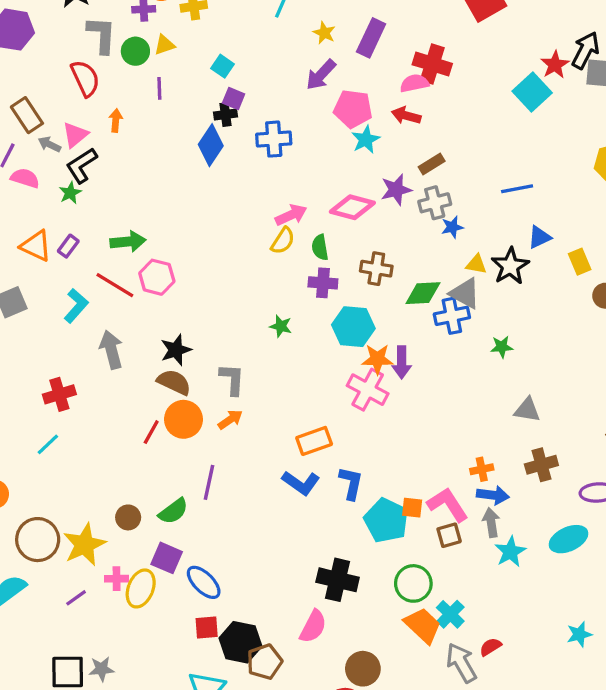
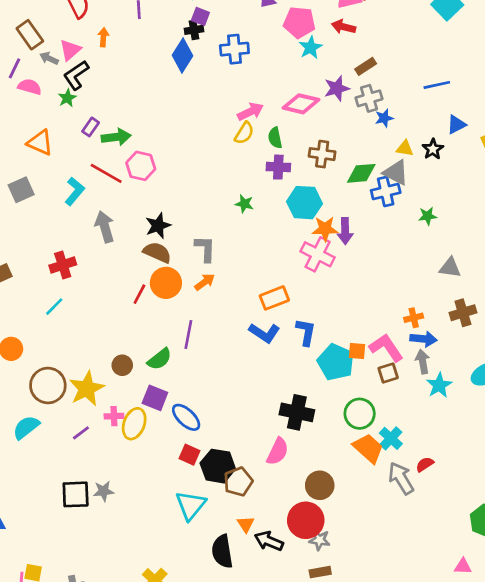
purple rectangle: (68, 246) -> (91, 127), moved
black star: (510, 266) -> (433, 149), size x0.7
red square: (207, 628) -> (190, 455), turned 30

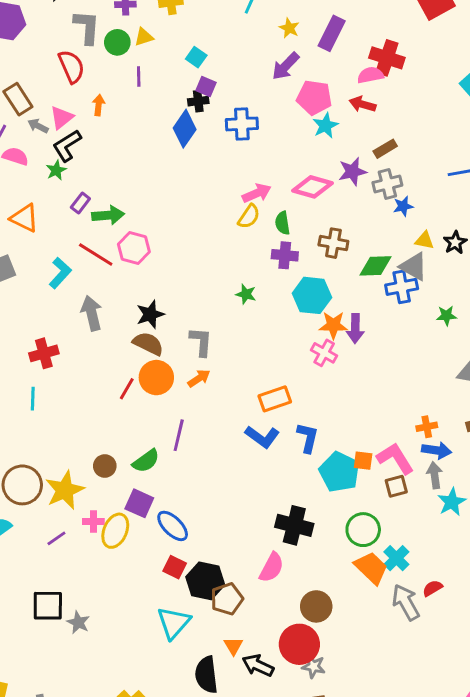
pink cross: (318, 254) -> (324, 353), size x0.7
cyan line: (54, 307) -> (33, 399), turned -45
gray star: (104, 491) -> (78, 622), moved, turned 30

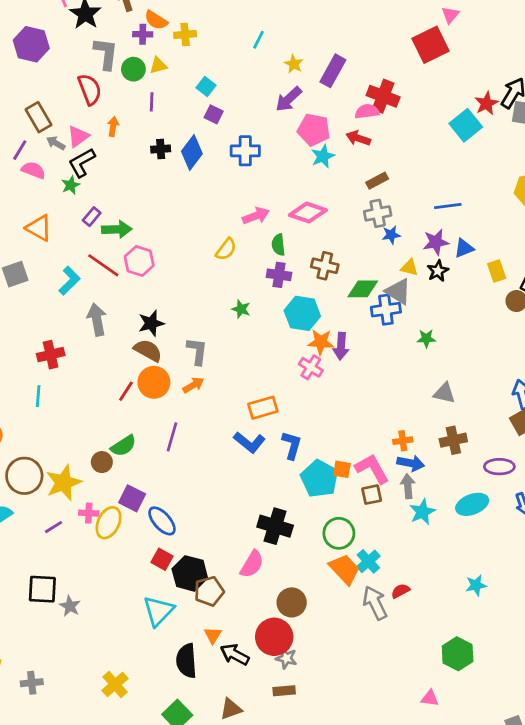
black cross: (198, 101) -> (161, 149), moved
purple star: (352, 172) -> (436, 242), moved
yellow semicircle: (249, 216) -> (226, 249), moved
green semicircle: (146, 461) -> (123, 446), moved

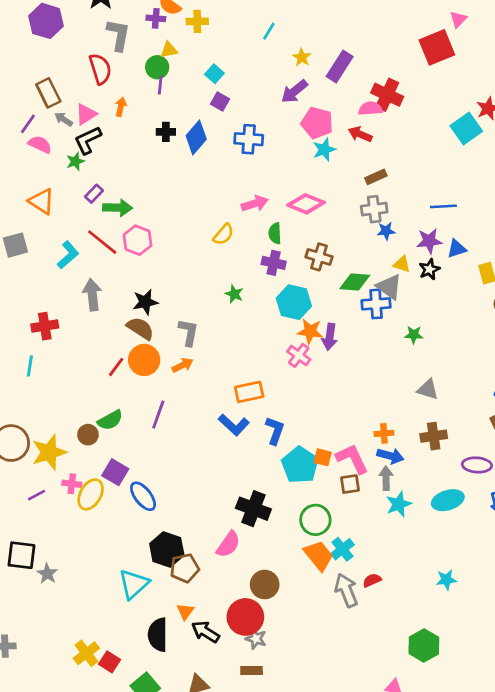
green circle: (133, 69) -> (157, 67), moved
red square: (162, 559) -> (110, 662), moved

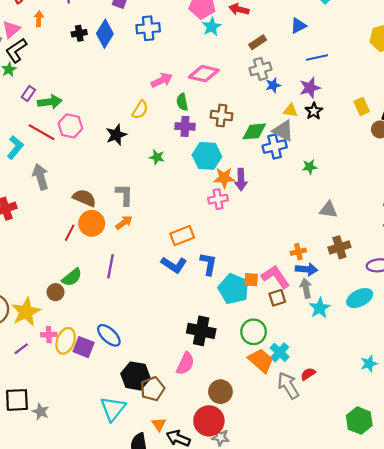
blue triangle: (457, 249) -> (298, 26), moved
black star: (145, 302) -> (116, 135), moved
pink cross: (299, 355) -> (218, 199), turned -36
purple square: (115, 472) -> (84, 347), moved

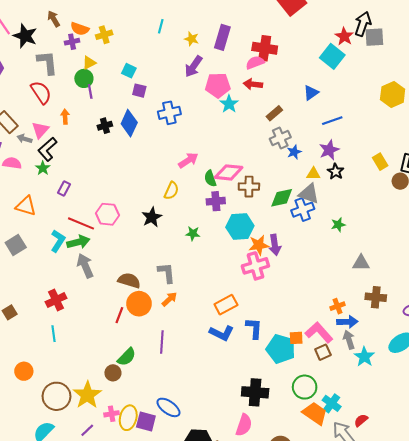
pink diamond: (204, 74) -> (229, 172), moved
green arrow: (50, 102) -> (78, 242), moved
pink cross: (218, 199) -> (255, 266), size x1.4
brown cross: (339, 247) -> (376, 297), turned 30

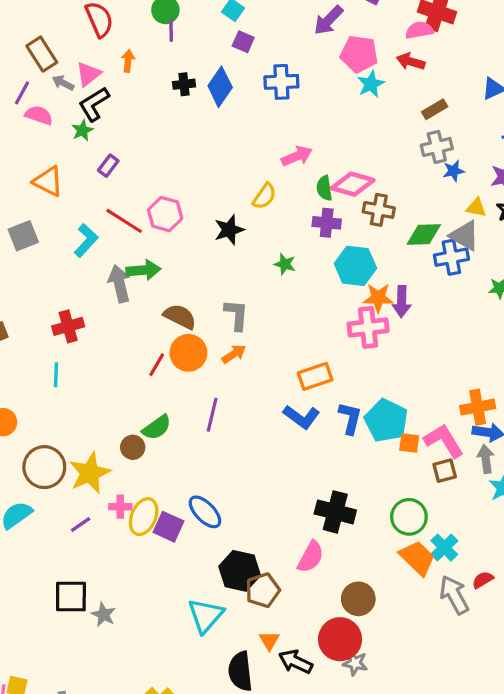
green arrow: (78, 242) -> (143, 270), moved
orange cross: (337, 306) -> (478, 407), size x1.5
cyan pentagon: (281, 349) -> (386, 421), moved

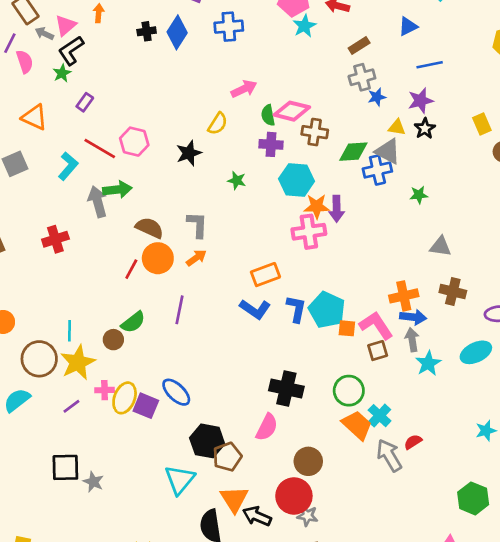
pink semicircle: (39, 115) -> (25, 62), turned 55
cyan line: (56, 375) -> (69, 331), moved
orange triangle: (269, 641) -> (234, 499), size x1.6

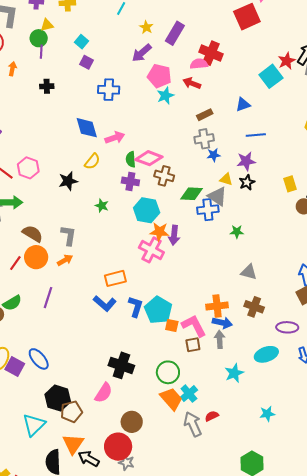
blue diamond: (177, 32) -> (87, 128), moved, turned -55
pink cross: (309, 232) -> (151, 250), turned 30
cyan star: (428, 363) -> (234, 373), moved

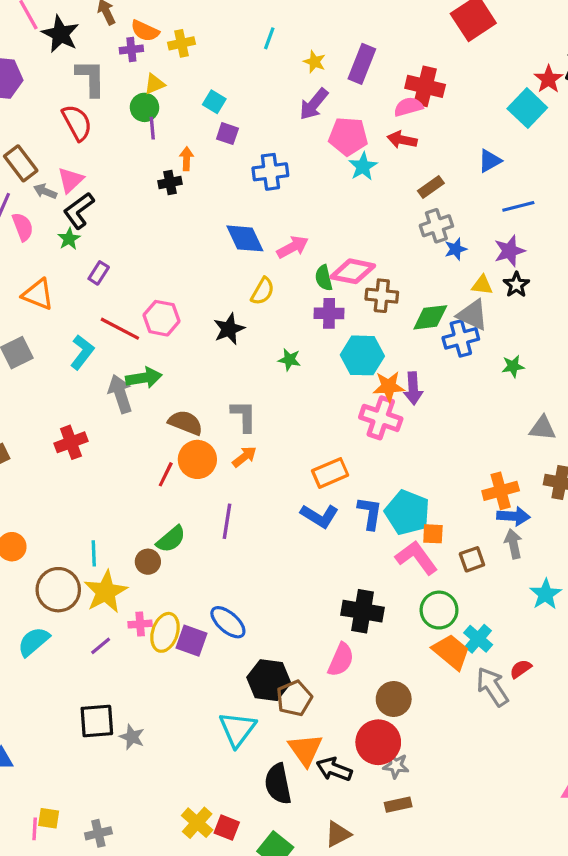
orange arrow: (12, 69) -> (187, 159), moved
pink L-shape: (194, 326) -> (416, 558), moved

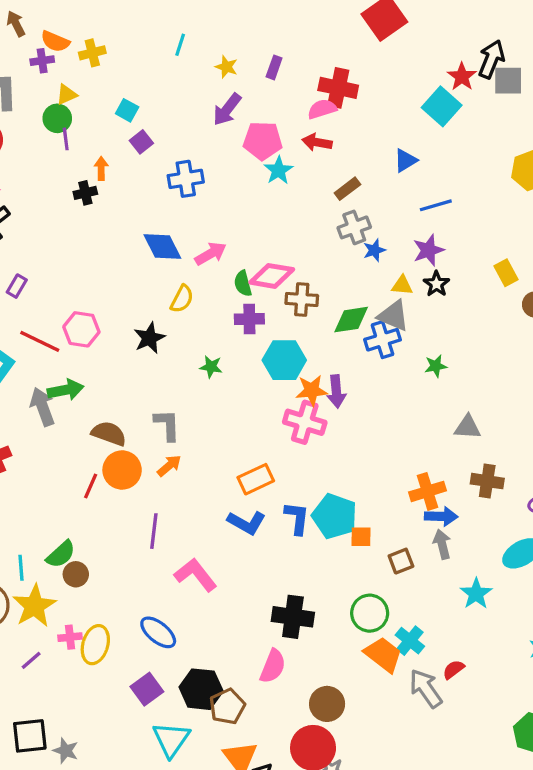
purple rectangle: (362, 64) -> (274, 67), size x0.6
purple square: (227, 134) -> (141, 142), turned 35
green semicircle: (171, 539) -> (61, 554), moved
pink L-shape: (416, 558) -> (196, 575), moved
purple square: (192, 641) -> (147, 689), moved, turned 36

